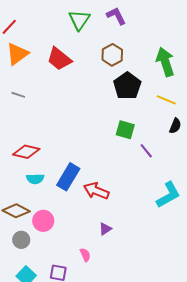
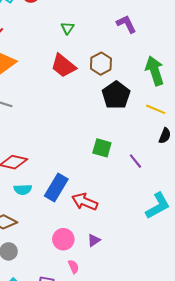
purple L-shape: (116, 16) -> (126, 24), moved
green triangle: (79, 20) -> (67, 28), size x0.6
red trapezoid: (59, 59) -> (63, 66), moved
green square: (125, 130) -> (102, 148), moved
pink circle: (43, 221) -> (63, 239), moved

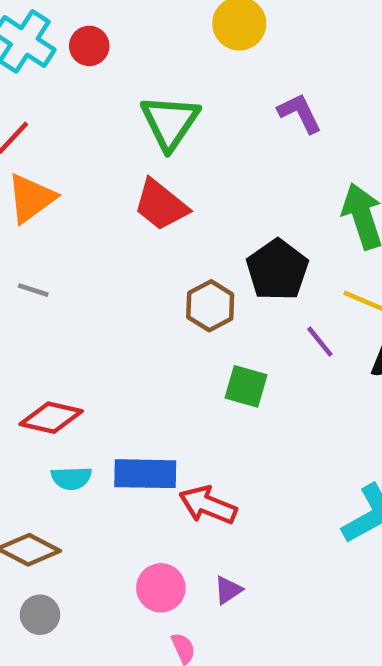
green triangle: (67, 28) -> (170, 122), size x2.0
brown hexagon: (101, 64) -> (210, 306), moved
purple line: (135, 161) -> (320, 342), moved
blue rectangle: (56, 187) -> (145, 474), turned 60

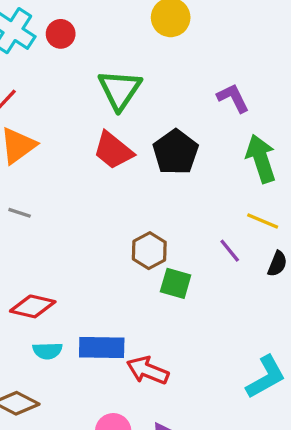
purple L-shape: (300, 113) -> (233, 98), moved
black pentagon: (277, 270) -> (176, 152), moved
brown hexagon: (210, 306) -> (149, 251), moved

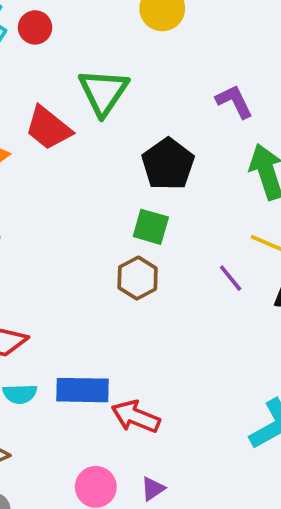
red trapezoid: (113, 150) -> (48, 128), moved
green square: (176, 283) -> (151, 227), moved

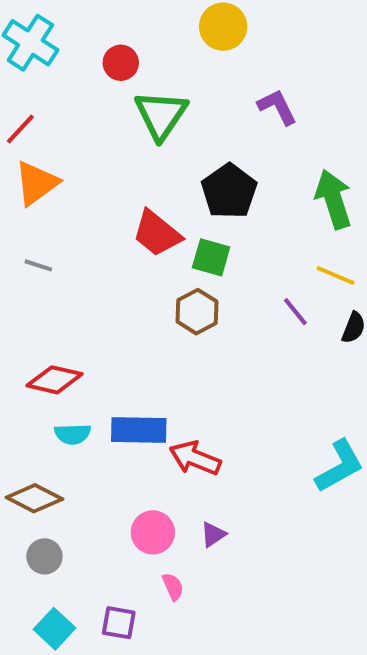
red circle: (35, 27) -> (121, 63), moved
purple L-shape: (234, 101) -> (277, 107), moved
red trapezoid: (48, 128) -> (157, 233), moved

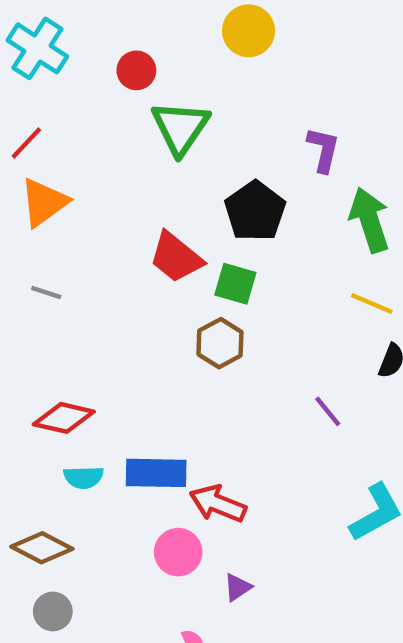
purple L-shape: (277, 107) -> (323, 150), moved, turned 39
purple line: (295, 312) -> (328, 411), moved
pink circle: (153, 532) -> (178, 552), moved

